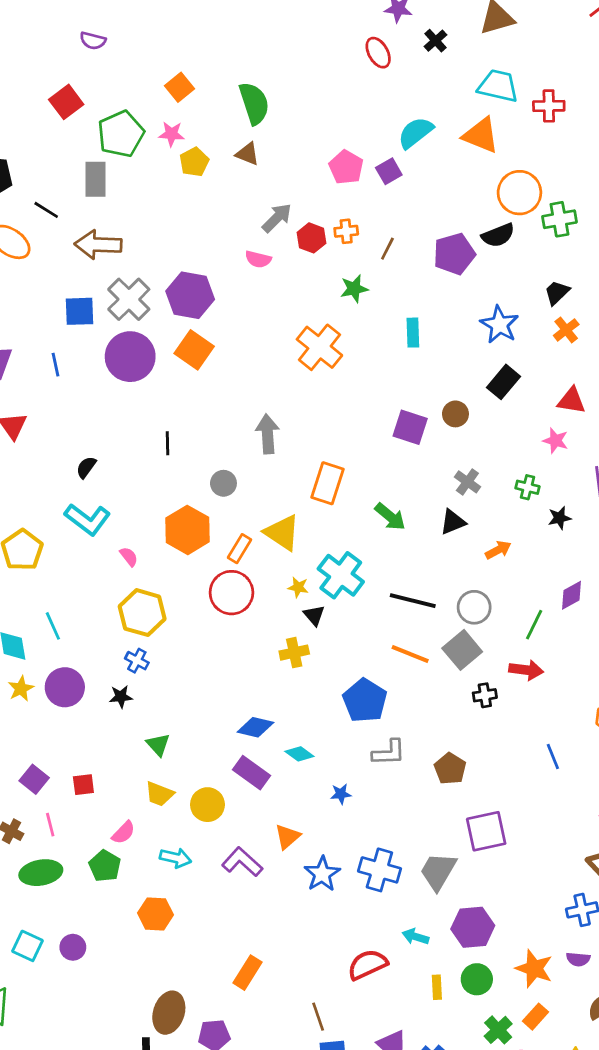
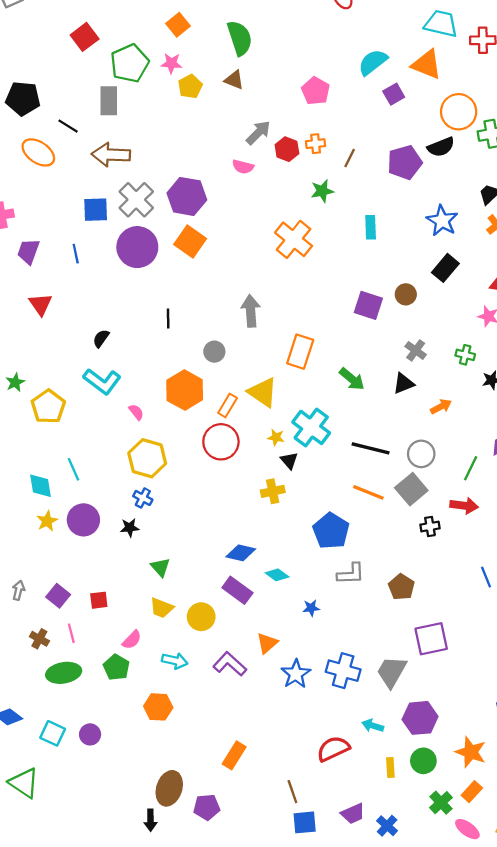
purple square: (389, 171) -> (394, 94), moved

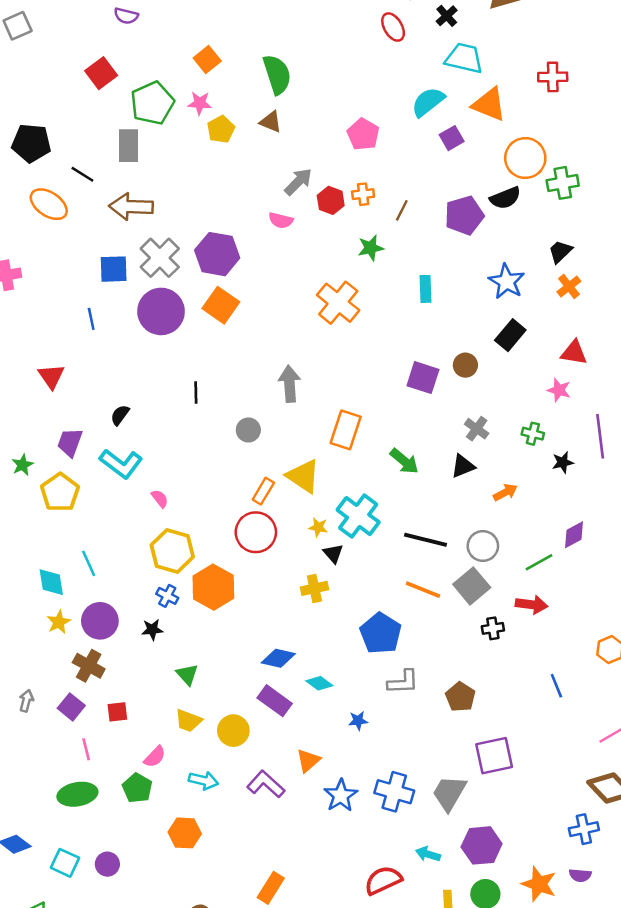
cyan trapezoid: (441, 24) -> (464, 58), moved
purple trapezoid: (28, 251) -> (70, 442), moved
orange hexagon: (185, 390) -> (213, 587), moved
green line: (471, 468) -> (539, 562), turned 35
brown cross: (39, 639) -> (89, 666), moved, size x1.4

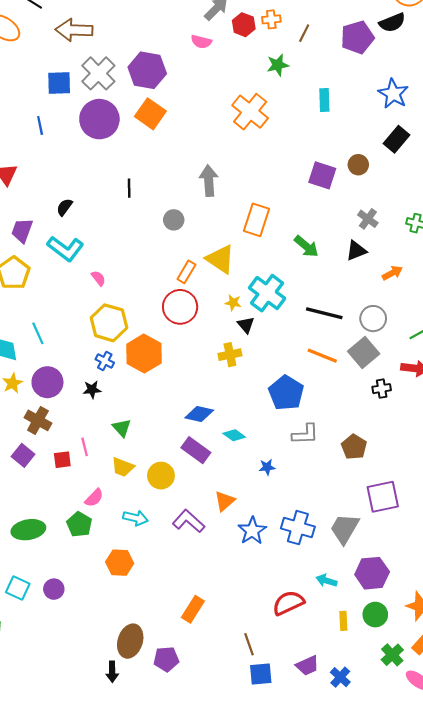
pink line: (86, 749) -> (85, 447), moved

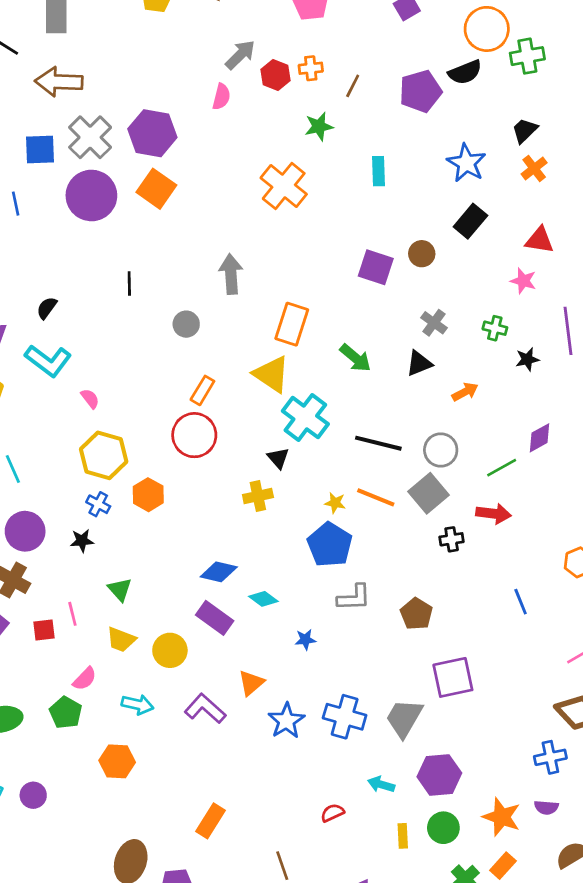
pink semicircle: (201, 42) -> (221, 97), turned -90
yellow triangle: (220, 259) -> (271, 374), moved
yellow star: (233, 303) -> (335, 503), moved
orange hexagon: (144, 354) -> (148, 495), size x0.7
red semicircle: (288, 603) -> (332, 813), size x0.6

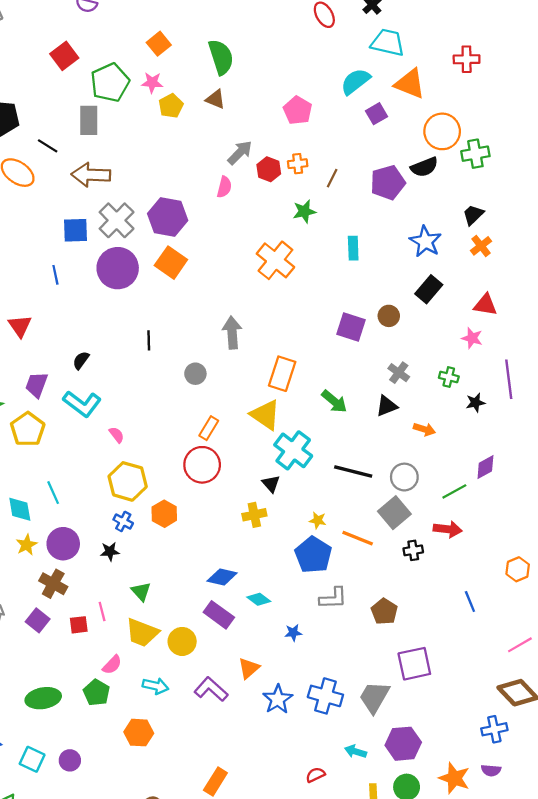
orange arrow: (465, 392) -> (424, 429), turned 45
orange line: (376, 497) -> (358, 538), moved
yellow trapezoid: (121, 640) -> (142, 633), size x1.4

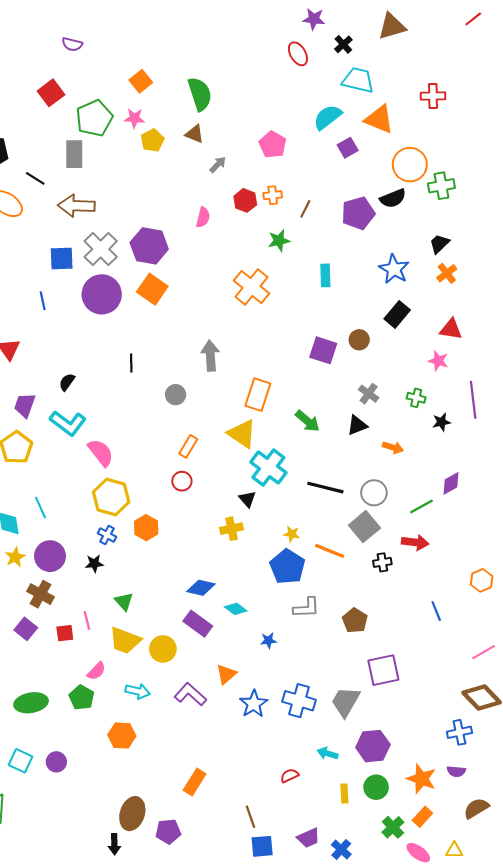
gray arrow: (240, 153) -> (218, 165), moved, size x0.7
pink semicircle: (117, 435) -> (101, 453), size x1.8
red circle: (202, 465) -> (182, 481), size x0.6

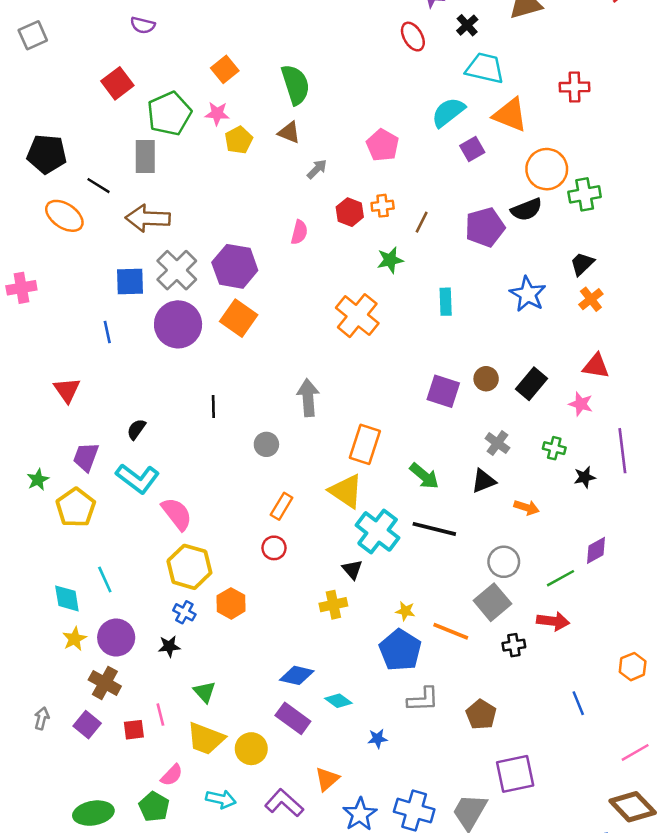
black rectangle: (397, 314) -> (532, 384), moved
black line: (325, 488) -> (434, 529), moved

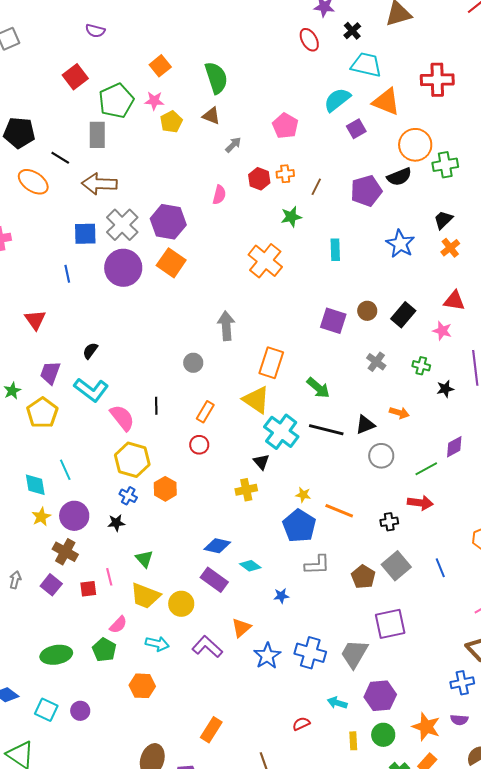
red cross: (574, 87) -> (437, 80), size x1.4
black line: (213, 406) -> (156, 406), moved
black triangle: (484, 481) -> (365, 425), moved
gray square: (492, 602) -> (396, 566), moved

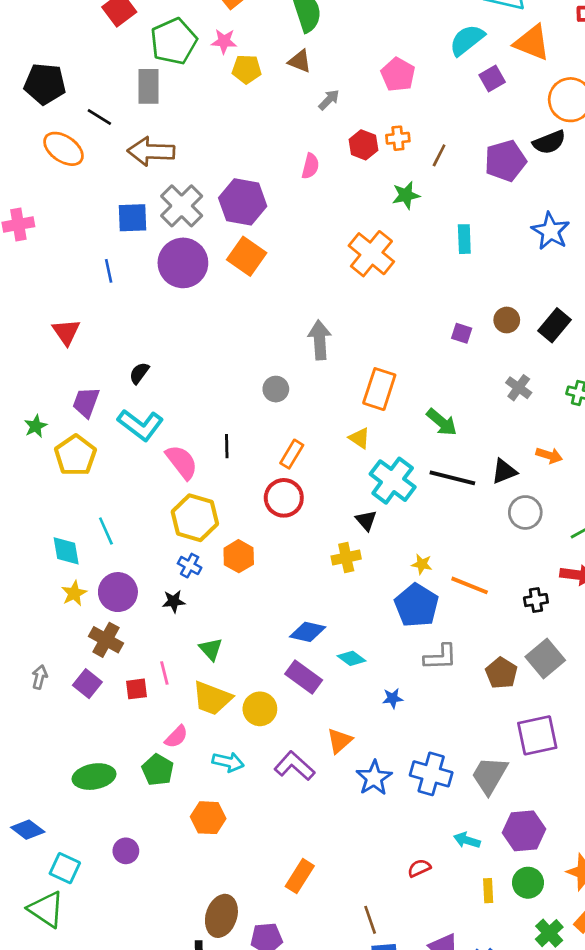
yellow pentagon: (171, 122) -> (247, 69), turned 30
purple square: (333, 321) -> (462, 333), size x0.6
yellow triangle: (256, 400) -> (359, 438), size x0.6
red circle: (199, 445) -> (284, 498), size x1.5
cyan square: (46, 710) -> (65, 868), moved

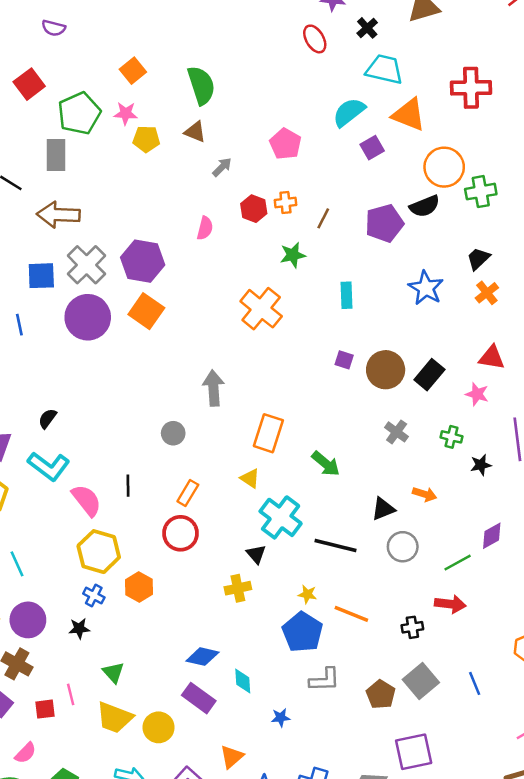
brown circle: (507, 320) -> (386, 370), size x1.6
purple square: (462, 333) -> (344, 360), moved
black line: (452, 478) -> (336, 545), moved
cyan diamond: (351, 658) -> (243, 681), turned 50
pink semicircle: (176, 737) -> (25, 753), moved

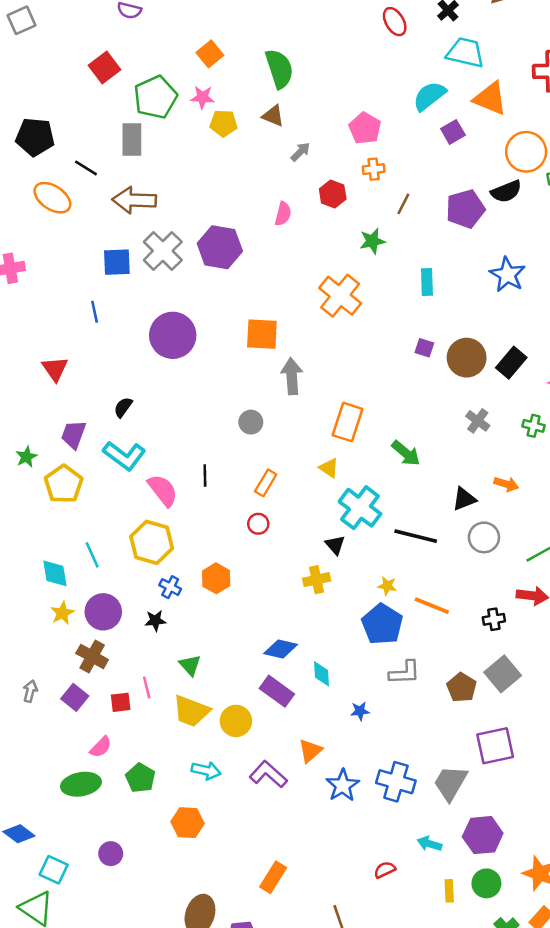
orange cross: (285, 203) -> (374, 169), moved
orange square: (146, 311) -> (262, 334), moved, turned -32
purple circle: (88, 317) -> (173, 335), moved
red circle: (180, 533) -> (258, 524), size x0.6
yellow hexagon: (99, 552) -> (152, 542), moved

